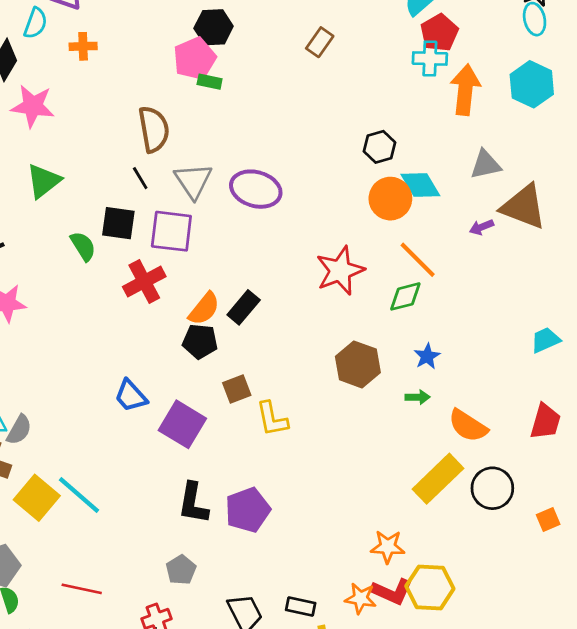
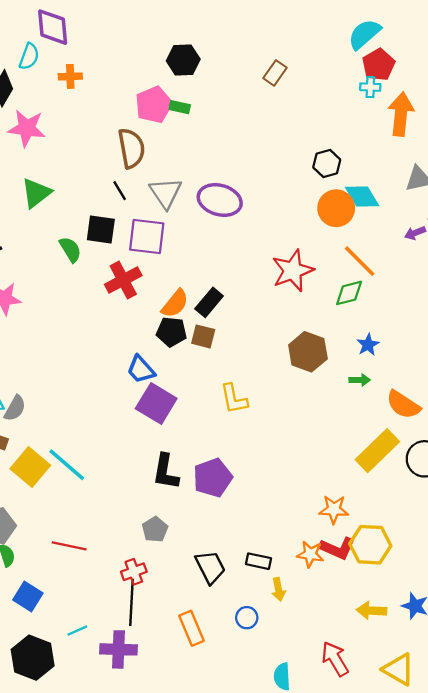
pink pentagon: (195, 59) -> (154, 105), moved
cyan cross: (430, 59) -> (370, 87), size x0.7
brown square: (237, 389) -> (203, 336), moved, turned 35
blue trapezoid: (131, 396) -> (141, 369), moved

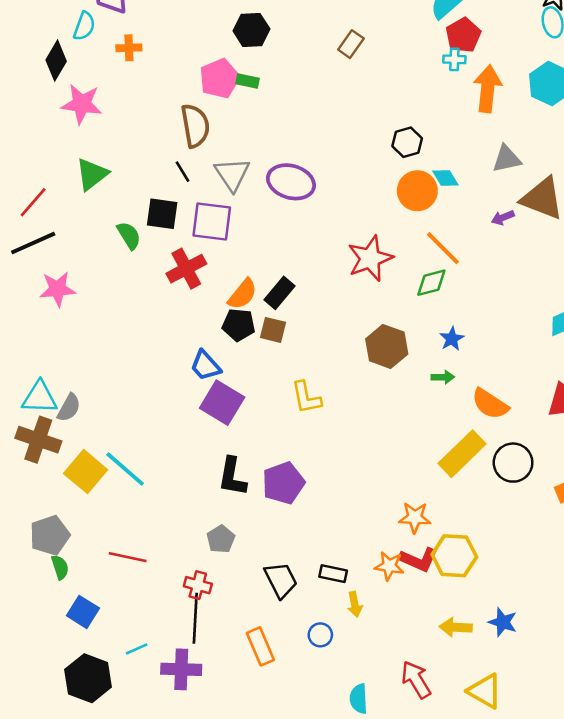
cyan diamond: (362, 196) -> (445, 178), size x0.7
red cross: (134, 572) -> (198, 585), turned 35

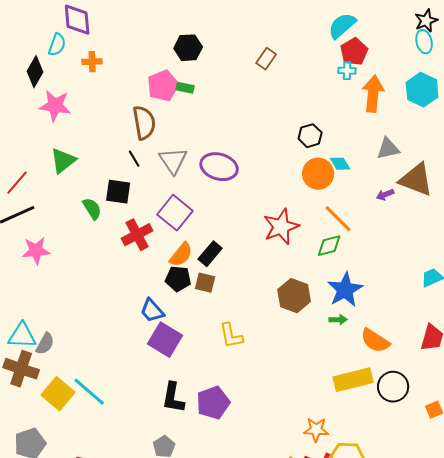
purple square: (212, 221) -> (175, 213), moved, turned 32
blue star: (452, 339) -> (345, 290), size x1.8
yellow rectangle: (462, 454) -> (353, 380), turned 30

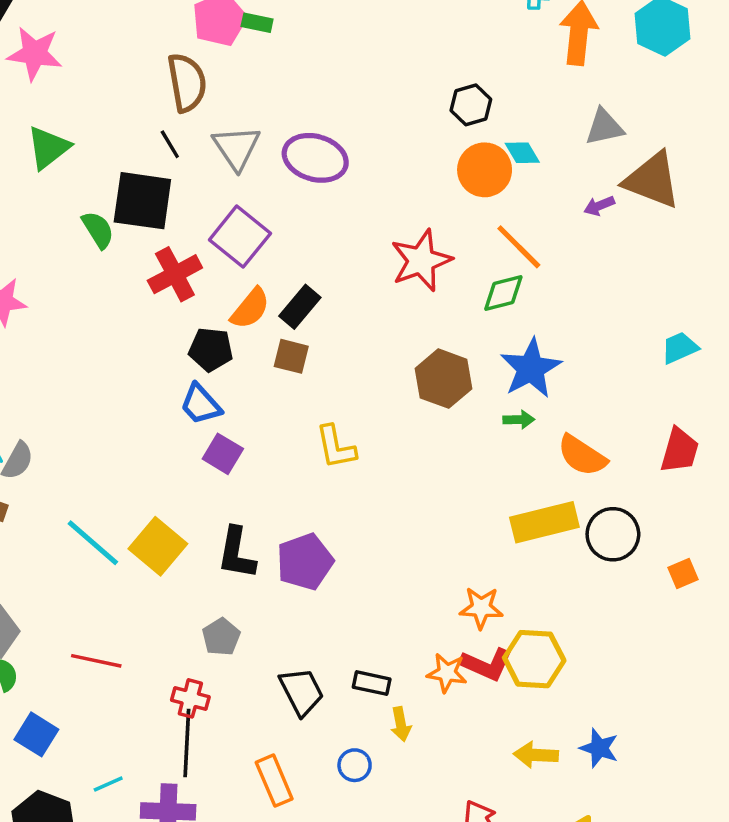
black square: (118, 192) -> (142, 201), size x1.4
black pentagon: (178, 279) -> (211, 349), moved
purple square: (165, 340) -> (223, 454), size x0.7
yellow square: (58, 394) -> (158, 546), moved

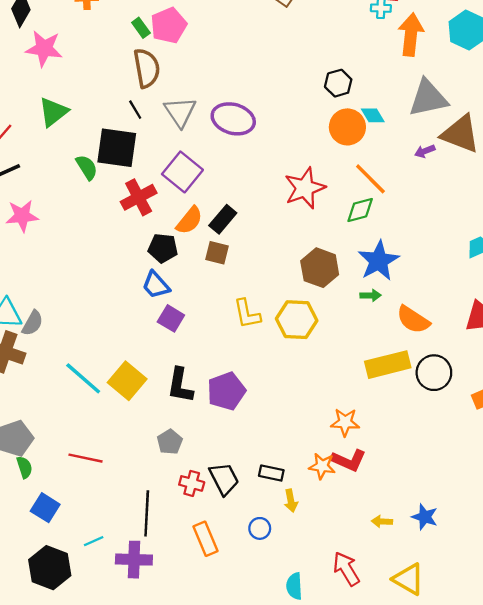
green rectangle: (257, 23) -> (141, 28), moved, turned 42
gray triangle: (604, 127) -> (428, 98), size x1.5
yellow hexagon: (534, 659) -> (297, 320), moved
red cross: (190, 698) -> (192, 483), moved
yellow arrow: (536, 755) -> (382, 521), size x0.7

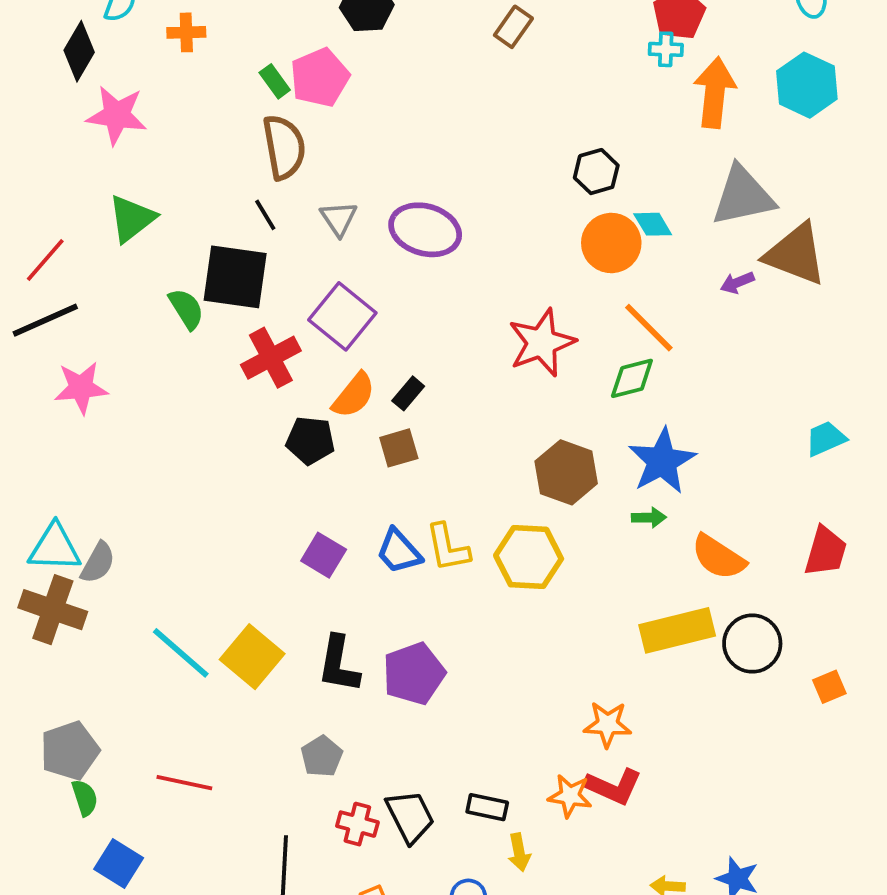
gray triangle: (180, 112) -> (339, 219), size x0.7
black rectangle: (223, 219) -> (408, 393), size x0.7
brown square: (217, 253) -> (399, 448), turned -30
blue trapezoid: (156, 285) -> (399, 551), moved

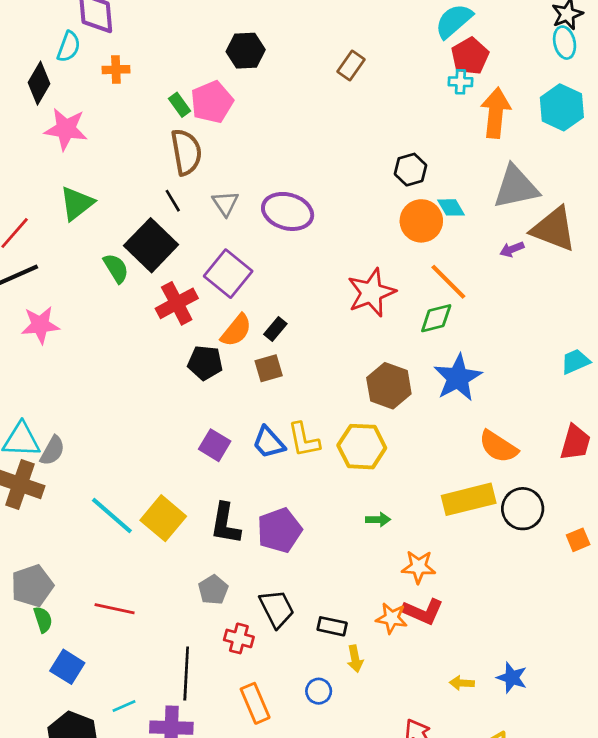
black square: (235, 277) -> (151, 245), turned 36
green arrow: (649, 518) -> (378, 520), moved
black trapezoid: (410, 817) -> (277, 609), moved

